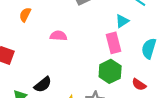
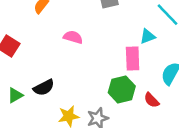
red semicircle: (139, 84) -> (152, 100), moved

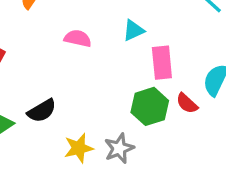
cyan triangle: (148, 36) -> (133, 30), moved
red semicircle: (152, 100) -> (187, 103), moved

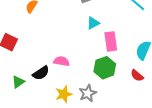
pink semicircle: (78, 38) -> (61, 61), moved
red semicircle: (187, 103) -> (137, 76), moved

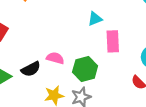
green hexagon: (105, 68) -> (85, 69), moved

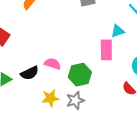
cyan triangle: (95, 19) -> (118, 31), moved

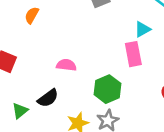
pink semicircle: (53, 64) -> (66, 65), moved

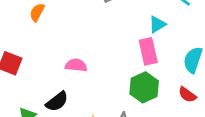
green hexagon: (108, 89) -> (144, 87), moved

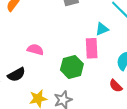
green hexagon: (144, 87) -> (72, 67), moved

